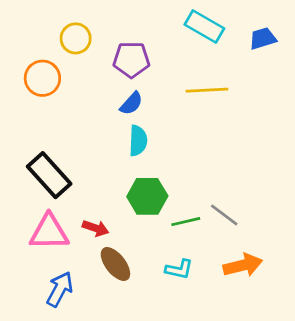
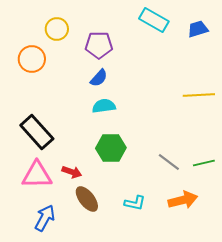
yellow line: (207, 90) -> (199, 95), moved
cyan semicircle: (138, 141) -> (104, 106), turned -100
green line: (186, 222) -> (204, 163), moved

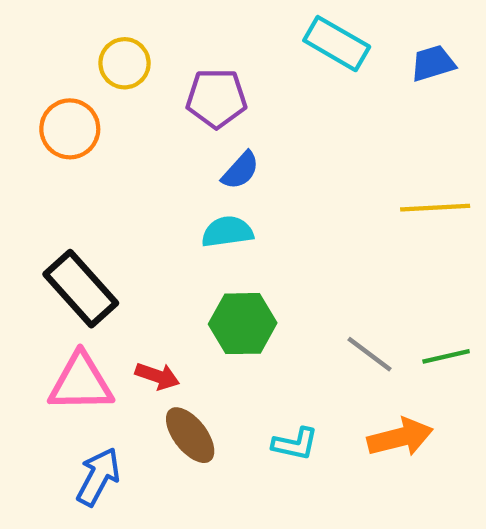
blue semicircle: (99, 78) -> (240, 170), moved

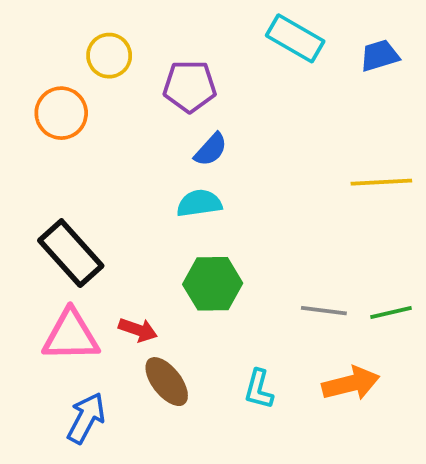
gray line: (369, 354) -> (324, 311), turned -30
cyan L-shape: (295, 444) -> (259, 389), turned 93

